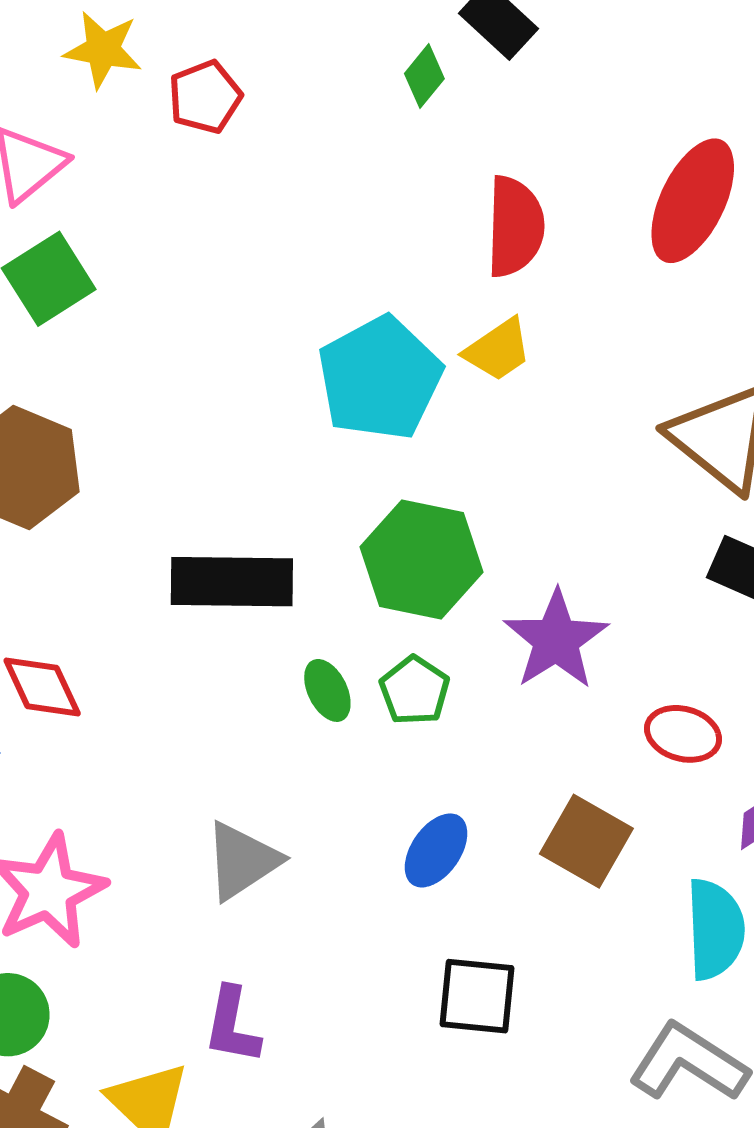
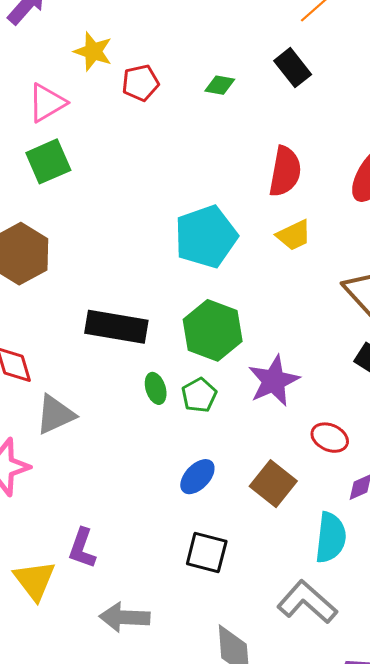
green diamond: (424, 76) -> (220, 85), moved, turned 52
yellow trapezoid: (498, 350) -> (294, 235), moved
gray triangle: (242, 861) -> (55, 415), moved

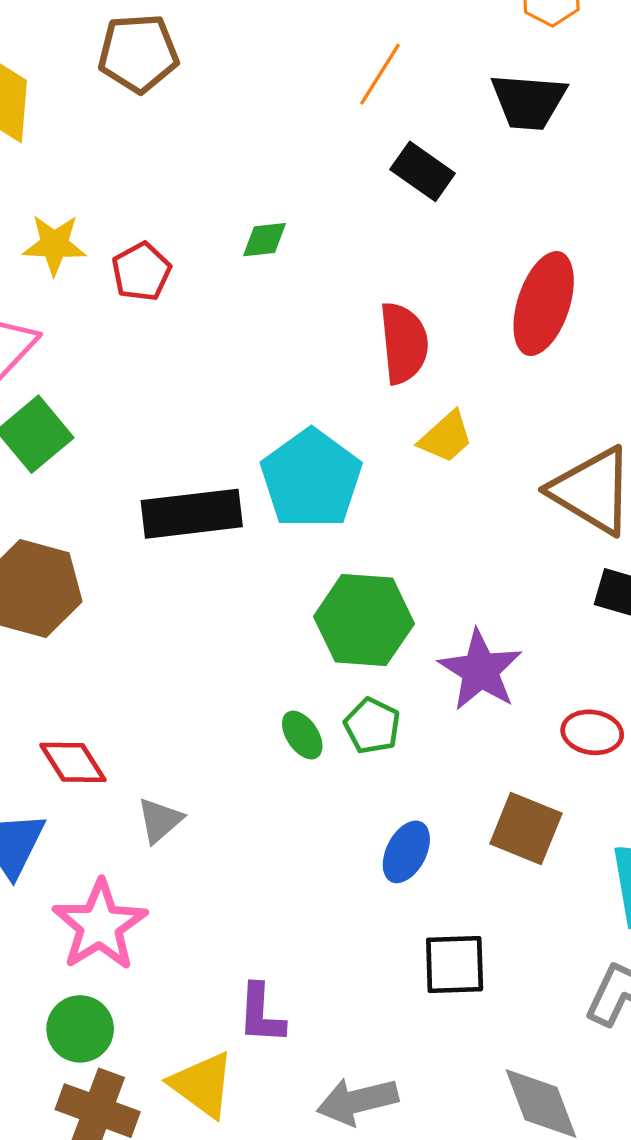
black rectangle: (293, 68) -> (423, 171), moved
black rectangle: (116, 327) -> (192, 514), moved
gray triangle: (55, 415) -> (160, 820), size x0.7

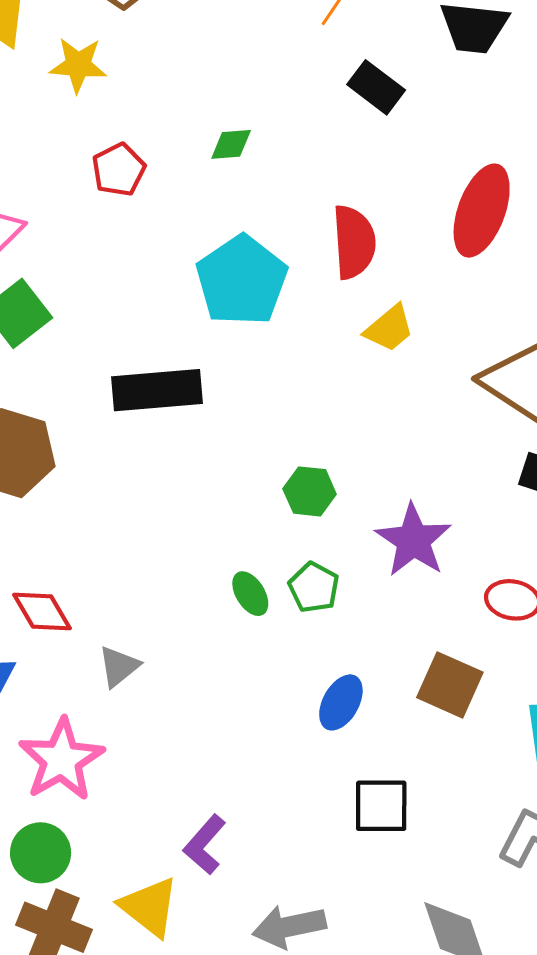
yellow star: (54, 245) -> (78, 65), moved
cyan pentagon: (311, 479) -> (242, 280), moved
green hexagon: (364, 620) -> (310, 491), size x0.6
purple L-shape: (261, 1014) -> (205, 845), turned 36

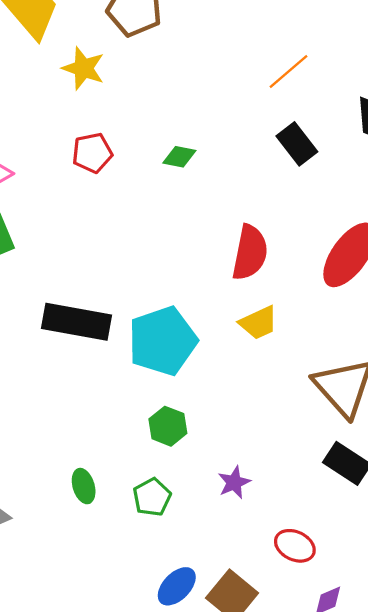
cyan pentagon: (242, 280) -> (163, 341), moved
purple star: (413, 540) -> (234, 482), size x0.6
green ellipse: (250, 594) -> (84, 486), moved
blue ellipse: (341, 702) -> (177, 586), moved

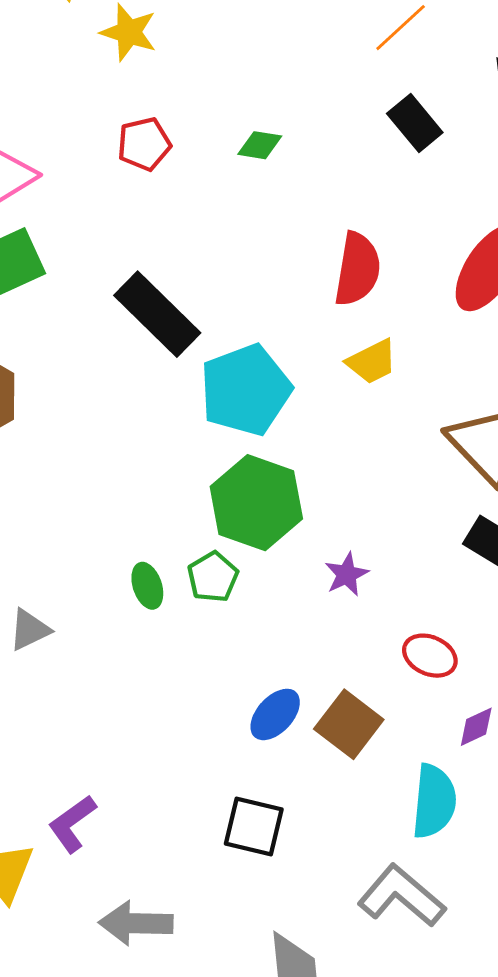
black rectangle: (76, 322) -> (157, 314), moved, turned 36
green hexagon: (168, 426) -> (256, 503), size x1.8
green pentagon: (152, 497) -> (213, 577), moved

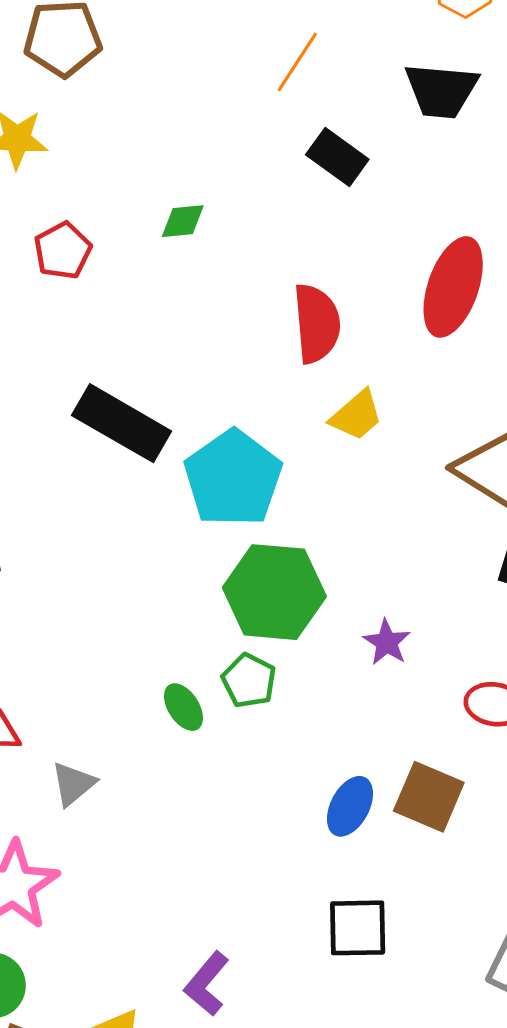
purple L-shape: (72, 824) -> (207, 984), moved

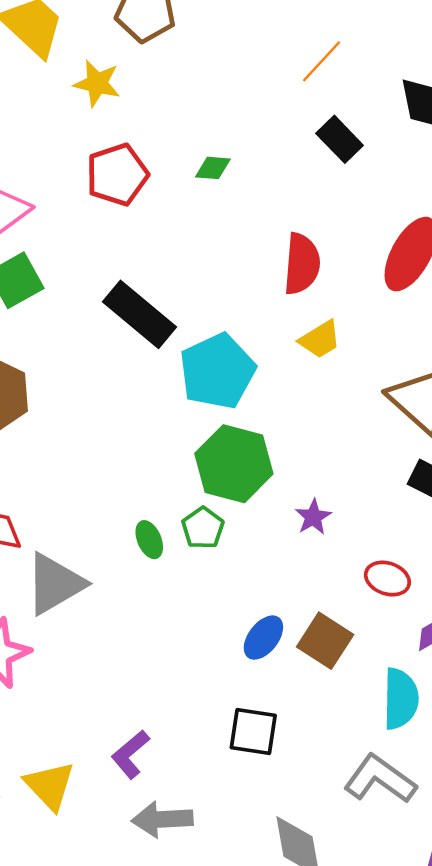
red pentagon: (63, 251) -> (117, 175), size x1.4
gray triangle: (73, 784) -> (55, 584), size x1.8

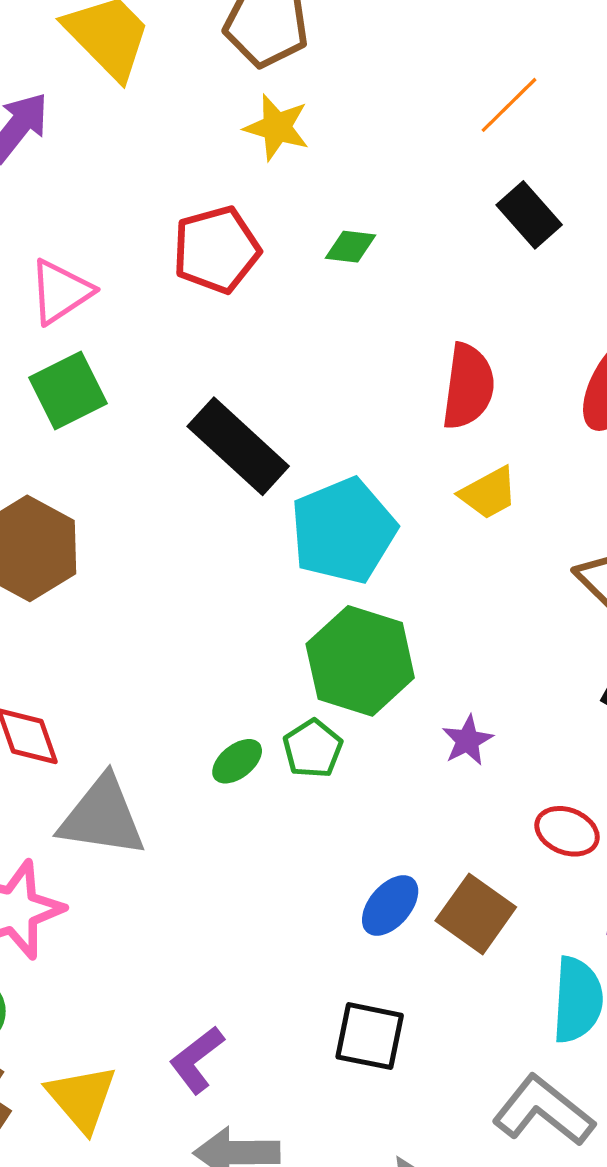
yellow star: (97, 83) -> (277, 127), moved
green ellipse: (149, 540) -> (237, 761), turned 72
gray triangle: (55, 584) -> (102, 817), turned 36

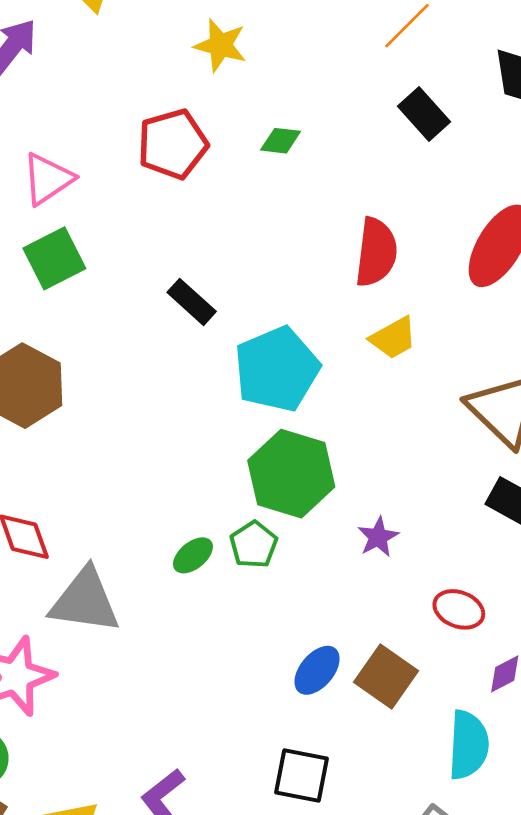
black rectangle: (238, 446) -> (192, 302), size x0.6

